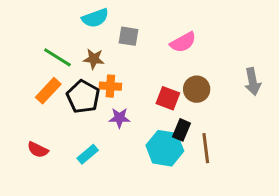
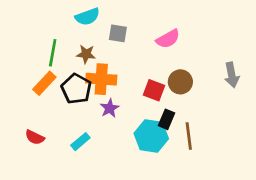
green line: (57, 57) -> (53, 53), turned 68
orange cross: (110, 86) -> (101, 79), size x1.5
purple star: (119, 118) -> (110, 108), turned -30

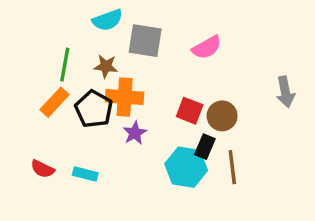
gray square: (118, 33) -> (145, 41), size x1.5
brown circle: (180, 82) -> (222, 116), moved
cyan rectangle: (80, 142) -> (85, 174), moved, turned 54

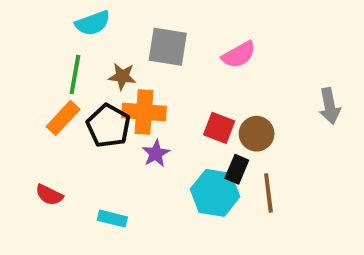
cyan semicircle: (107, 20) -> (93, 23), moved
cyan rectangle: (85, 174) -> (112, 219), moved

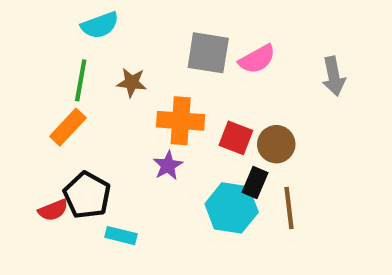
gray square: (168, 47) -> (208, 53), moved
gray arrow: (330, 106) -> (334, 76), moved
orange cross: (144, 112) -> (181, 121), moved
black pentagon: (108, 126) -> (87, 195), moved
red semicircle: (49, 195) -> (53, 210), turned -48

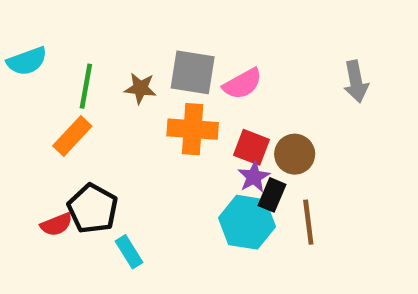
cyan semicircle: (100, 25) -> (27, 61), moved
gray square: (208, 53) -> (193, 72), moved
pink semicircle: (257, 59) -> (242, 84), moved
purple star: (168, 165) -> (254, 177), moved
cyan rectangle: (121, 236) -> (129, 252), turned 44

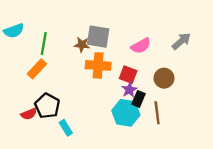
gray arrow: (356, 82) -> (181, 41), turned -120
pink semicircle: (242, 84) -> (141, 46), moved
brown star: (140, 88) -> (82, 45), moved
brown circle: (295, 154) -> (164, 78), moved

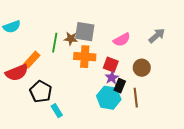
green line: (44, 43) -> (55, 43), moved
red semicircle: (29, 114) -> (17, 73), moved, size x1.6

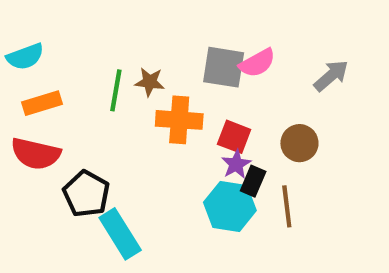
gray square: (85, 32) -> (224, 67), moved
pink semicircle: (122, 40) -> (257, 63), moved
orange rectangle: (32, 60) -> (42, 103), moved, turned 30
red semicircle: (17, 73) -> (36, 154), turned 35
cyan rectangle: (57, 111) -> (120, 234), size x1.6

